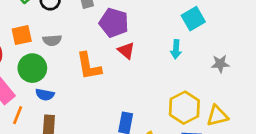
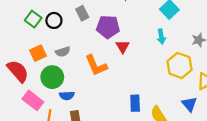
red triangle: (126, 51) -> (123, 46), turned 32
yellow hexagon: (184, 108) -> (180, 65), moved

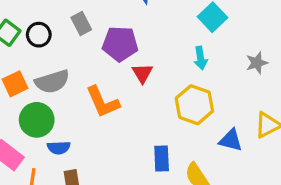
gray semicircle: (63, 52) -> (52, 82), size x1.5
yellow hexagon: (180, 65) -> (194, 105), moved
blue triangle: (189, 104) -> (231, 140), moved, turned -35

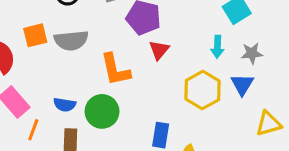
gray star: (257, 63) -> (252, 53), moved
green circle: (37, 120) -> (102, 111), moved
blue triangle: (231, 140) -> (242, 84), moved, turned 35

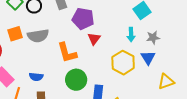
green circle: (102, 111) -> (76, 80), moved

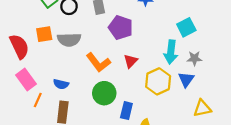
cyan arrow: (131, 35) -> (171, 52), size x1.5
red triangle: (94, 39) -> (131, 61), moved
orange L-shape: (67, 53) -> (98, 62), turned -30

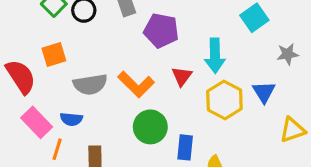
gray semicircle: (69, 40) -> (90, 84), moved
cyan arrow: (171, 52) -> (215, 56), moved
gray star: (194, 58) -> (288, 54), moved
blue semicircle: (61, 84) -> (71, 119), moved

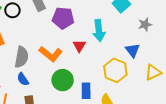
gray semicircle: (90, 84) -> (22, 57), turned -65
yellow hexagon: (224, 100) -> (115, 70), moved
blue semicircle: (71, 119) -> (23, 79), moved, turned 56

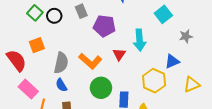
blue triangle: (133, 50) -> (172, 61), turned 42

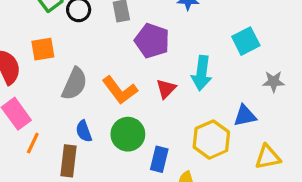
blue semicircle: (61, 85) -> (84, 131), moved

